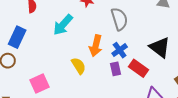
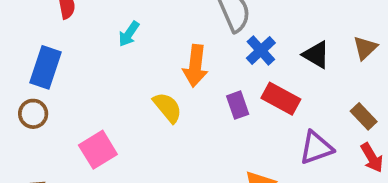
cyan arrow: (63, 25) -> (129, 34), size x0.6
black triangle: (160, 47) -> (316, 55), size x0.7
blue cross: (120, 50) -> (261, 50), moved

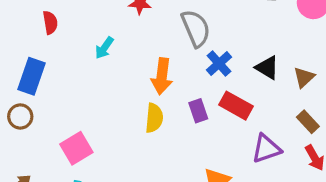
brown triangle: (365, 48) -> (304, 77), moved
yellow semicircle: (168, 107) -> (154, 118), moved, turned 44

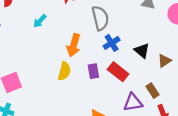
brown rectangle: (308, 122) -> (153, 91), moved

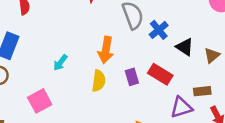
cyan arrow: (40, 21) -> (60, 63), moved
blue cross: (112, 43) -> (159, 30), moved
brown rectangle: (153, 91) -> (202, 91), turned -56

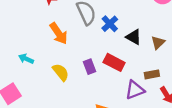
orange arrow: (106, 50) -> (59, 33), moved, turned -40
cyan arrow: (60, 63) -> (26, 59), turned 80
yellow semicircle: (99, 81) -> (61, 72), turned -42

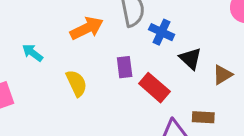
blue cross: (110, 24) -> (162, 32), turned -35
orange arrow: (59, 33) -> (87, 28), turned -95
purple rectangle: (90, 67) -> (125, 67), moved

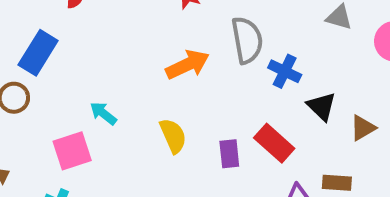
cyan arrow: (33, 53) -> (103, 113), moved
purple rectangle: (125, 67) -> (229, 154), moved

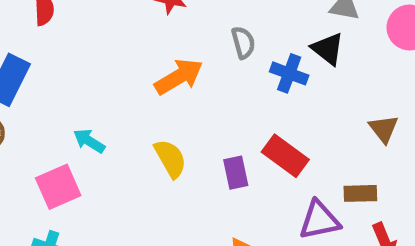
gray semicircle: (247, 40) -> (243, 42), size x0.6
black triangle: (322, 106) -> (328, 49), moved
brown triangle: (363, 128) -> (384, 129), turned -32

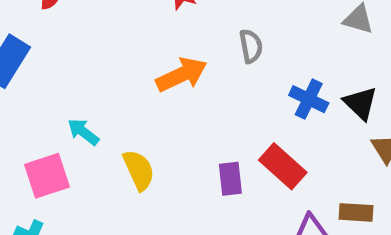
black triangle: (328, 49) -> (361, 103), moved
blue cross: (289, 73) -> (309, 99), moved
yellow semicircle: (170, 159) -> (139, 170), moved

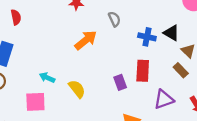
red rectangle: (283, 166) -> (143, 71), turned 65
pink square: (47, 176) -> (35, 102), turned 30
brown rectangle: (356, 212) -> (181, 70), moved, turned 56

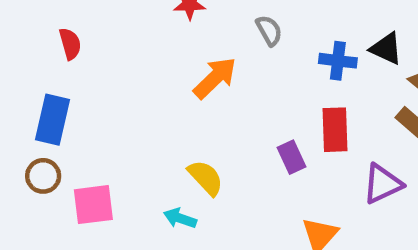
cyan arrow: (47, 78) -> (180, 218), moved
pink square: (35, 102) -> (93, 205), moved

